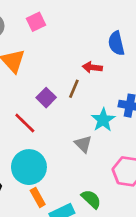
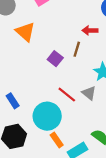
red line: (25, 123) -> (67, 95), moved

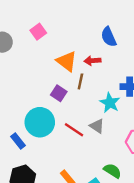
orange triangle: (25, 32) -> (67, 61), moved
cyan circle: (47, 116) -> (40, 122), moved

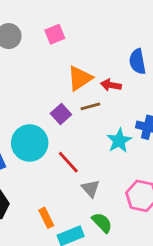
orange triangle: (67, 61) -> (80, 78), turned 35
brown line: (80, 81) -> (90, 106), turned 49
gray triangle: (97, 126) -> (91, 189), moved

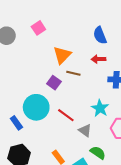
red arrow: (111, 85) -> (98, 59), moved
brown line: (90, 106) -> (73, 73), turned 40
cyan star: (119, 141) -> (100, 108), moved

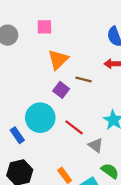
pink square: (38, 28) -> (44, 27), turned 32
orange triangle: (62, 55) -> (58, 60), moved

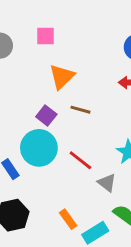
brown line: (84, 79) -> (81, 110), moved
purple square: (61, 90) -> (46, 115), moved

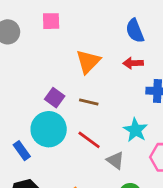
orange triangle: (62, 77) -> (88, 61), moved
brown line: (81, 110) -> (89, 102), moved

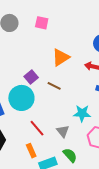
cyan star: (135, 130) -> (82, 113), turned 30
red line: (89, 140) -> (37, 128), moved

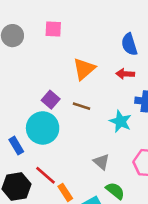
cyan star: (82, 113) -> (120, 121), moved, turned 30
red line: (37, 128) -> (46, 175), moved

